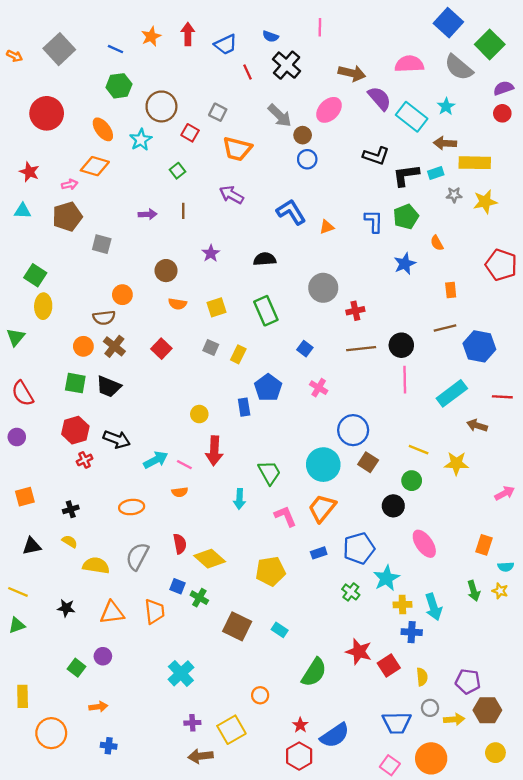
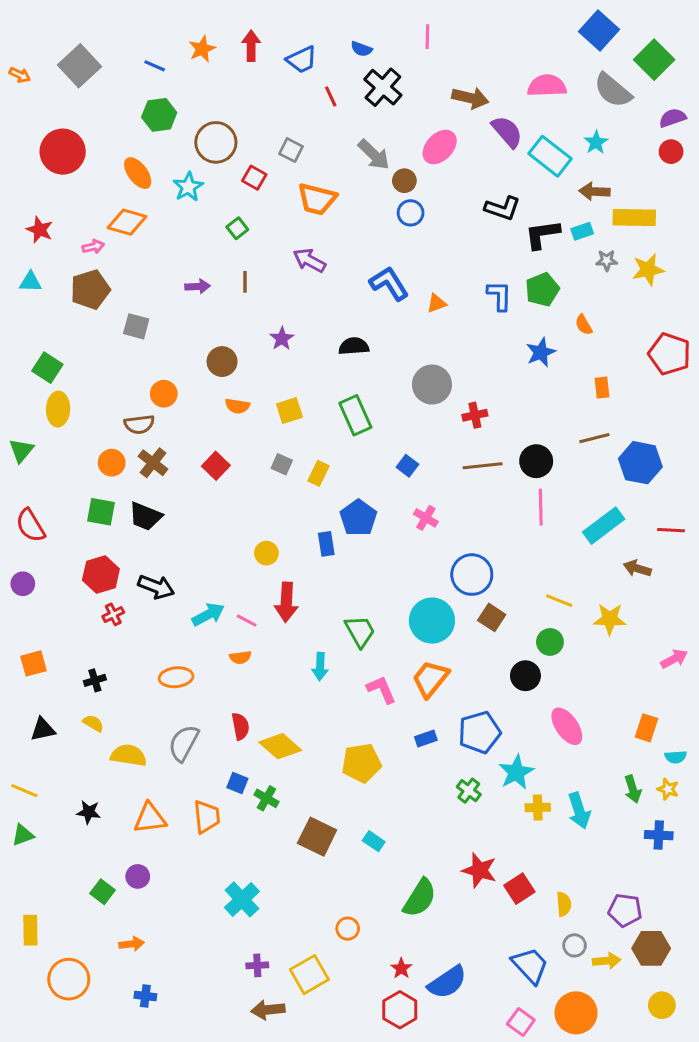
blue cross: (412, 632) -> (659, 835), moved
blue trapezoid: (397, 723) -> (530, 965), turned -132

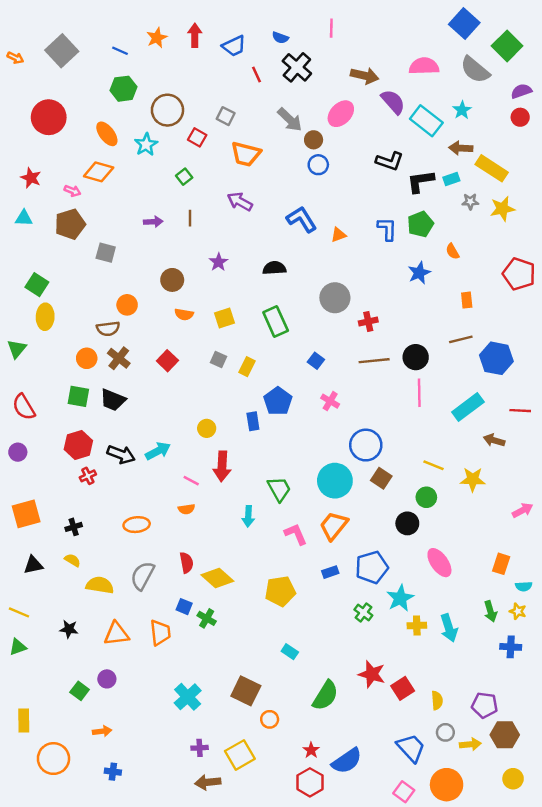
yellow rectangle: (634, 217) -> (492, 168), turned 32
pink arrow: (93, 247) -> (72, 191), turned 35
cyan arrow: (208, 614) -> (158, 451), moved
orange square: (34, 663) -> (26, 514), size x1.4
brown square: (317, 837) -> (246, 691), moved

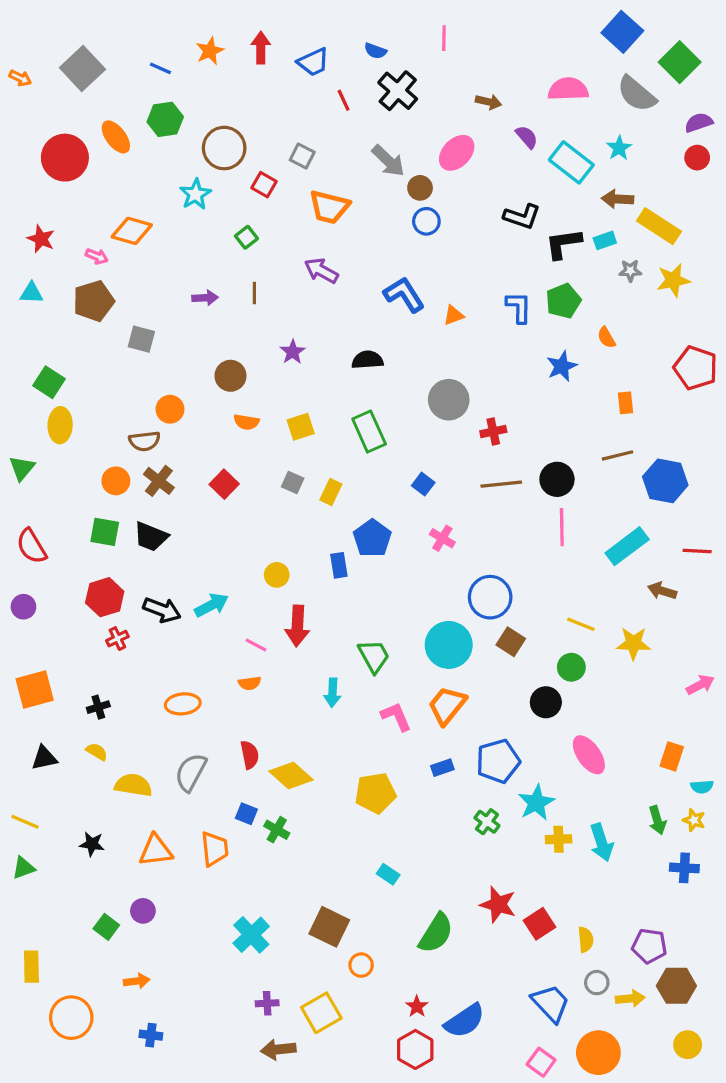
brown arrow: (365, 76) -> (489, 102), size x0.7
purple semicircle: (393, 102) -> (527, 137), size x0.7
orange ellipse: (107, 134) -> (116, 137), moved

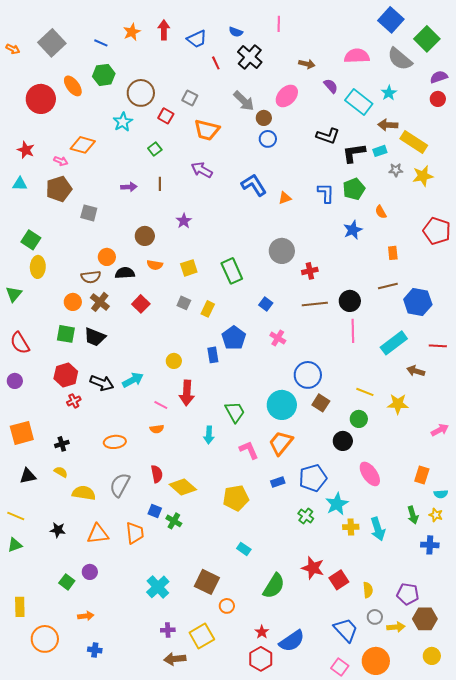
black semicircle: (367, 360) -> (125, 273), moved

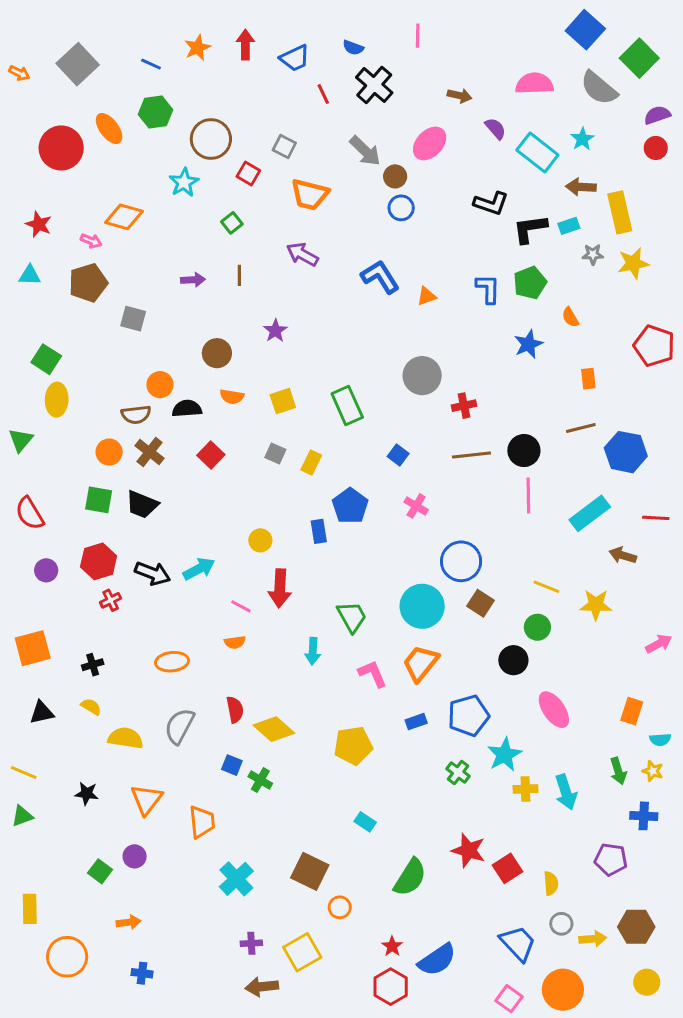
yellow rectangle: (414, 142) -> (620, 212), turned 44
purple circle: (15, 381) -> (46, 570), moved
orange trapezoid: (135, 533) -> (202, 822), moved
orange triangle: (98, 534) -> (147, 799), turned -45
purple pentagon: (408, 594) -> (611, 859), moved

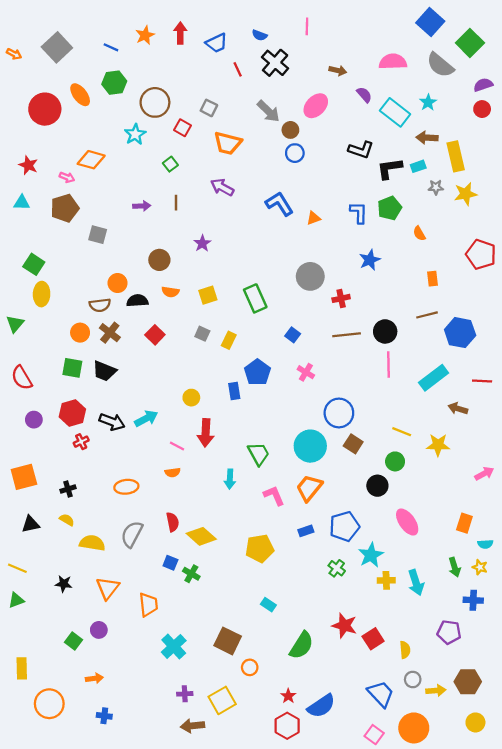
blue star: (528, 344) -> (370, 260), moved

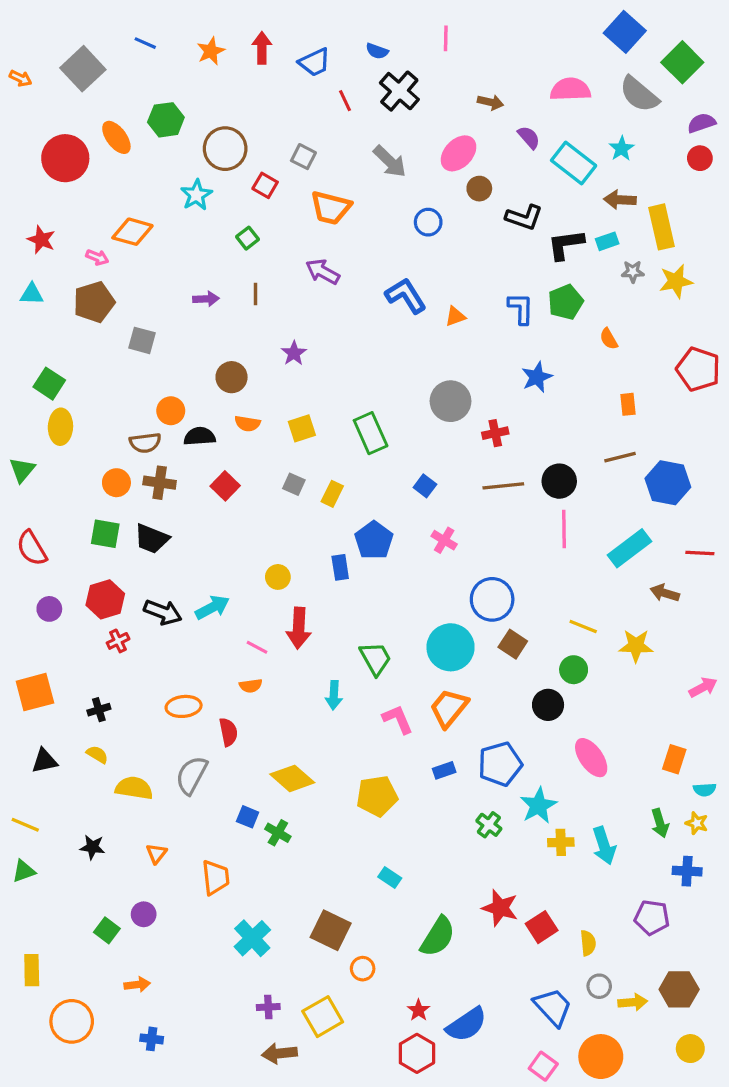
blue line: (111, 47) -> (145, 43), moved
brown circle: (290, 130) -> (479, 189), moved
brown cross: (110, 333) -> (160, 483), turned -30
red semicircle: (173, 522) -> (228, 732), moved
orange triangle: (108, 588) -> (156, 854), size x0.6

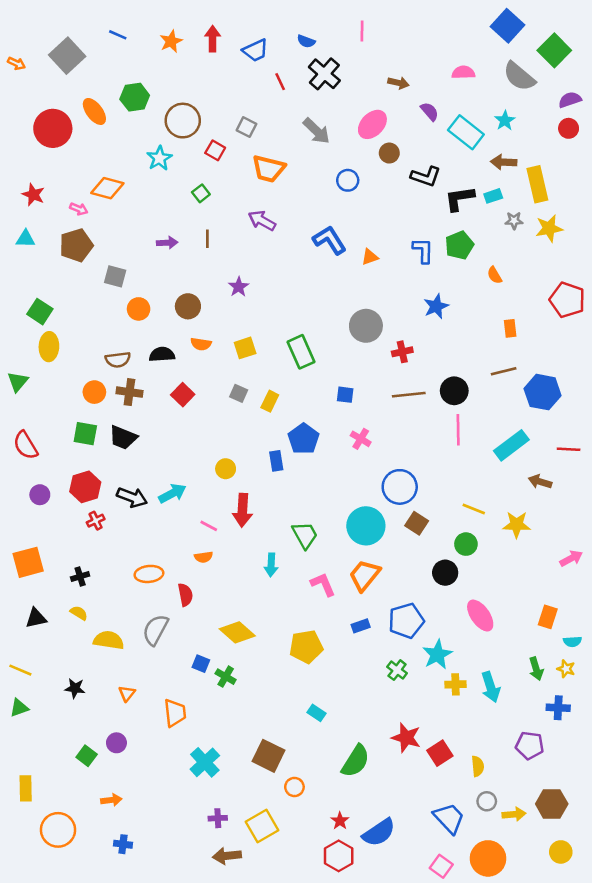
pink semicircle: (570, 89) -> (463, 72), size x0.7
orange circle: (171, 411) -> (139, 309), moved
blue square: (425, 486) -> (345, 395), turned -30

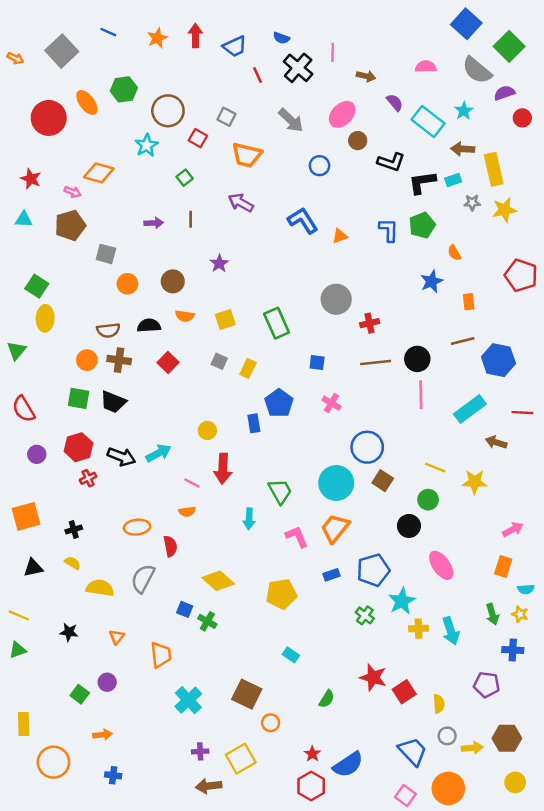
pink line: (362, 31) -> (333, 52), moved
purple semicircle: (570, 100) -> (504, 93), moved
blue star: (436, 306) -> (432, 281), moved
pink arrow: (571, 558) -> (513, 530), moved
green semicircle: (356, 761) -> (327, 699), size x0.6

